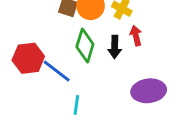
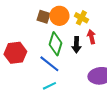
blue line: (57, 71) -> (49, 64), moved
cyan line: (76, 105) -> (49, 86), turned 56

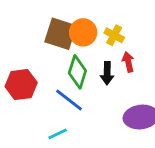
brown square: (43, 17) -> (61, 34), size x1.6
cyan line: (49, 86) -> (58, 134), moved

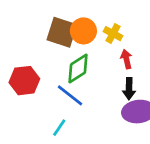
green diamond: (77, 72) -> (78, 69), turned 40
black arrow: (107, 73) -> (129, 89), moved
cyan line: (58, 134) -> (59, 128), turned -30

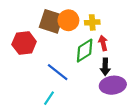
yellow cross: (113, 34) -> (92, 22), turned -32
green diamond: (78, 69) -> (85, 51), moved
red hexagon: (24, 81) -> (24, 43), moved

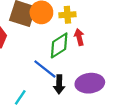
black arrow: (105, 67) -> (59, 84), moved
blue line: (58, 72) -> (45, 69), moved

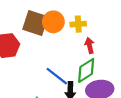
green diamond: (59, 45) -> (86, 70), moved

